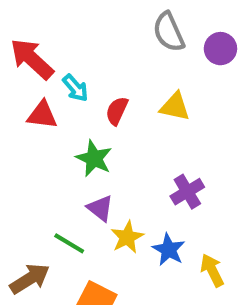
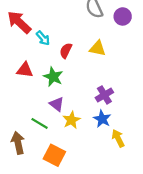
red triangle: (42, 115) -> (25, 70), moved
blue star: (169, 250) -> (102, 119), moved
brown arrow: (30, 279) -> (18, 143), turned -70

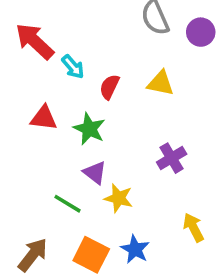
blue star: (102, 119) -> (135, 249), moved
yellow star: (71, 120) -> (119, 198), turned -30
brown arrow: (18, 143) -> (33, 255), moved, turned 50

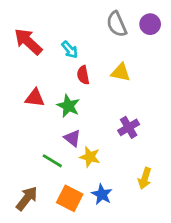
purple circle: (201, 32) -> (150, 24), moved
cyan arrow: (73, 67) -> (70, 50), moved
red semicircle: (109, 87) -> (83, 75), turned -36
yellow arrow: (193, 227) -> (145, 178), turned -135

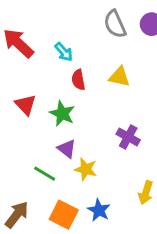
red triangle: (35, 98) -> (26, 105), turned 40
purple cross: (129, 127) -> (128, 137), turned -30

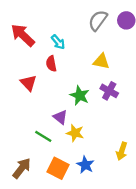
gray semicircle: (115, 24) -> (98, 20), turned 60
red semicircle: (78, 80) -> (51, 64), moved
green star: (62, 114) -> (80, 95), moved
purple cross: (128, 137) -> (109, 91), moved

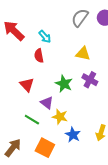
red triangle: (28, 83) -> (27, 85), moved
blue star: (85, 165) -> (73, 135), moved

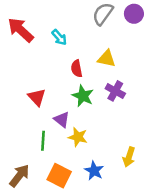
red semicircle: (39, 56) -> (77, 69), moved
green line: (32, 120) -> (43, 141), turned 63
blue star: (73, 135) -> (94, 171), moved

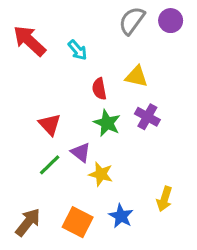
green line: (43, 141) -> (50, 165), moved, turned 42

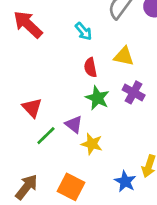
cyan arrow: (78, 50) -> (83, 31), moved
red triangle: (50, 125) -> (32, 108), moved
blue star: (121, 216) -> (125, 181), moved

